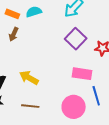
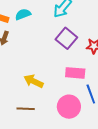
yellow arrow: (29, 78) -> (34, 81), moved

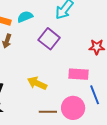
purple square: (66, 38) -> (49, 39), moved
brown line: (26, 109) -> (48, 112), moved

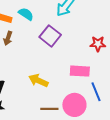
cyan semicircle: (25, 17) -> (26, 14), turned 56

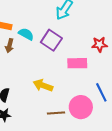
cyan semicircle: (26, 14) -> (26, 34), moved
pink rectangle: (80, 71) -> (77, 63), moved

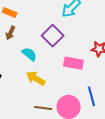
cyan semicircle: (26, 34) -> (29, 54), moved

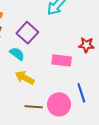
purple square: (53, 36) -> (27, 33), moved

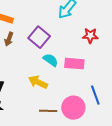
red star: (86, 45) -> (90, 36), moved
cyan semicircle: (17, 54) -> (51, 60), moved

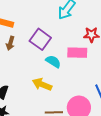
pink rectangle: (74, 64) -> (77, 53), moved

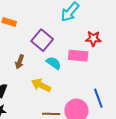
brown arrow: (10, 43) -> (20, 62), moved

